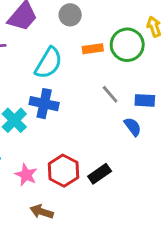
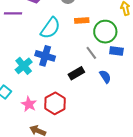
green circle: (127, 45) -> (105, 32), moved
blue rectangle: (145, 100) -> (116, 51), moved
black rectangle: (100, 174) -> (76, 73), moved

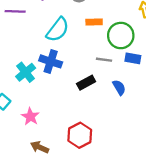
gray line: (91, 53) -> (104, 60), turned -48
red hexagon: (55, 103) -> (80, 135), moved

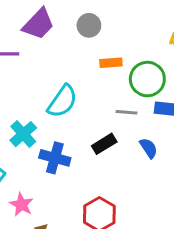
cyan semicircle: (58, 30) -> (62, 101), moved
blue cross: (51, 61) -> (55, 158), moved
pink star: (30, 117) -> (21, 205), moved

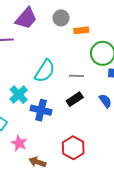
orange rectangle: (111, 63) -> (81, 30), moved
gray line: (127, 112) -> (77, 76), moved

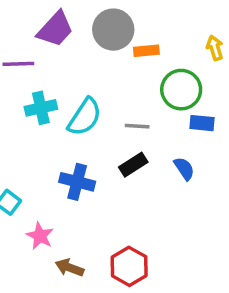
gray circle: (61, 18) -> (113, 30), size x1.5
cyan cross: (19, 95) -> (41, 108), moved, turned 30
red hexagon: (73, 148) -> (129, 266), moved

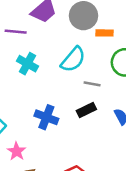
cyan cross: (41, 108) -> (27, 64), turned 35
cyan semicircle: (85, 117) -> (73, 60), moved

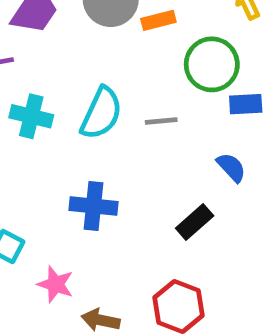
cyan semicircle: (73, 60) -> (101, 113), moved
black rectangle: (86, 110) -> (195, 222), moved

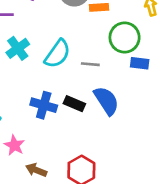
cyan cross: (31, 116) -> (18, 48), turned 30
blue semicircle: (231, 167) -> (106, 101), moved, size x1.6
black rectangle: (195, 222) -> (74, 104), moved, turned 54

